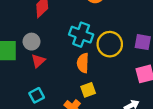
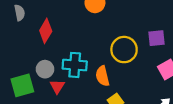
cyan cross: (81, 35) -> (75, 65), moved

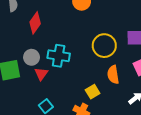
orange semicircle: (102, 76) -> (113, 75), moved

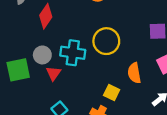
yellow circle: (104, 46) -> (106, 41), moved
yellow square: (93, 92) -> (112, 93), turned -32

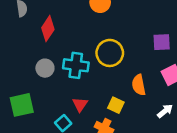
green square: (18, 70) -> (22, 105), moved
red triangle: (53, 73) -> (80, 104), moved

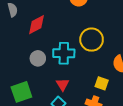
red diamond: (48, 29) -> (37, 25), turned 35
red triangle: (80, 104) -> (63, 84), moved

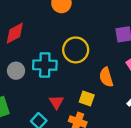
red triangle: (63, 84) -> (56, 102), moved

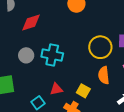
yellow circle: (76, 50) -> (100, 47), moved
red triangle: (56, 102) -> (56, 89), turned 40

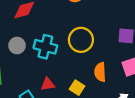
yellow circle: (100, 47) -> (81, 40), moved

